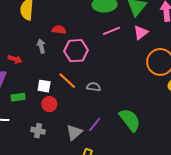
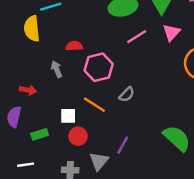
gray semicircle: (94, 87) -> (127, 94), moved, turned 136
purple line: (95, 124) -> (123, 145), moved
gray triangle: (74, 132) -> (99, 161), moved

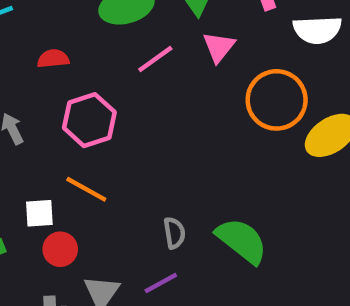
red semicircle: (74, 46) -> (53, 59), moved
gray semicircle: (127, 94) -> (174, 233), moved, turned -49
purple line: (123, 145) -> (161, 283), moved, turned 36

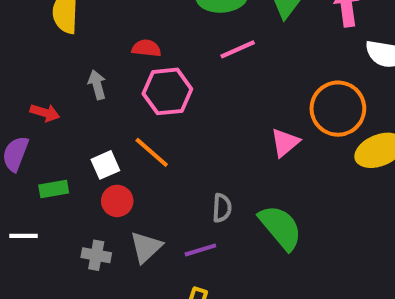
pink triangle: (219, 47) -> (285, 143), moved
red semicircle: (53, 59) -> (146, 48), moved
white square: (39, 213) -> (105, 165), turned -32

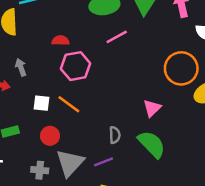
gray arrow: (97, 85) -> (21, 67), moved
pink triangle: (285, 143) -> (152, 108), moved
white square: (105, 165) -> (42, 103), moved, turned 35
gray triangle: (146, 247) -> (70, 163), size x1.4

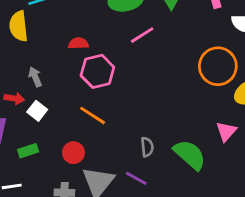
white square: (42, 103) -> (37, 111), moved, turned 35
pink triangle: (152, 108) -> (226, 131), moved
purple line: (104, 162) -> (136, 178), turned 54

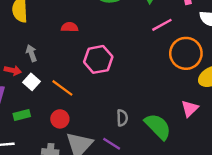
pink line: (142, 35) -> (162, 25), moved
pink hexagon: (97, 71) -> (98, 59), moved
orange line: (93, 115) -> (62, 88), moved

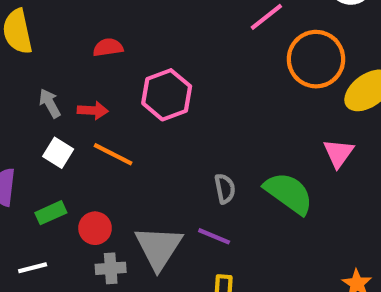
red arrow: (13, 70) -> (93, 110), moved
red circle: (60, 119) -> (95, 228), moved

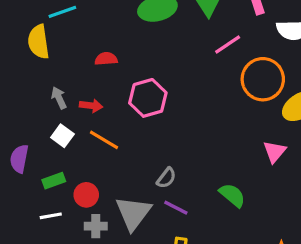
gray semicircle: (225, 189) -> (166, 178), moved, turned 45
green semicircle: (289, 193) -> (232, 195), moved, size x0.7
white line: (33, 268) -> (51, 216), moved

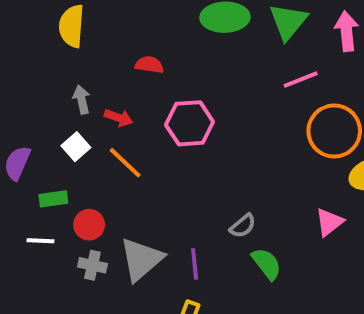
gray semicircle: (166, 178) -> (243, 226), moved
purple line: (176, 208) -> (195, 264), turned 45

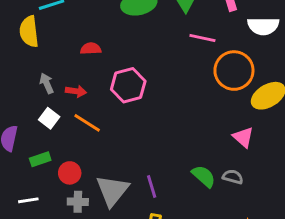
pink line: (301, 80) -> (202, 38), turned 45
pink triangle: (329, 222) -> (243, 137), turned -30
gray semicircle: (243, 226) -> (233, 177), moved, turned -114
white line: (40, 241) -> (28, 200), moved

